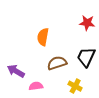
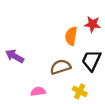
orange semicircle: (43, 37) -> (71, 36), moved
purple arrow: (16, 71) -> (15, 56), moved

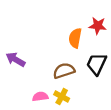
yellow cross: (80, 91) -> (62, 97), moved

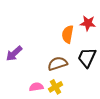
purple arrow: (16, 59) -> (14, 53), turned -72
yellow cross: (62, 97) -> (56, 87), turned 32

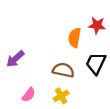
brown semicircle: (58, 64) -> (63, 70), turned 30
pink semicircle: (36, 87) -> (29, 95), moved, turned 136

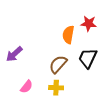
brown semicircle: (63, 70) -> (58, 64), turned -60
yellow cross: (61, 96) -> (56, 88), turned 32

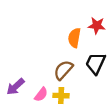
purple arrow: (14, 54) -> (15, 87), moved
pink semicircle: (27, 87) -> (41, 94), moved

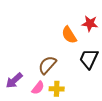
orange semicircle: (74, 38) -> (69, 35), turned -42
brown semicircle: (63, 70) -> (47, 65), moved

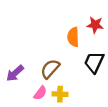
orange semicircle: (69, 35) -> (73, 37), turned 30
purple arrow: (14, 81) -> (15, 73), moved

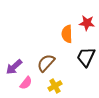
pink semicircle: (40, 93) -> (26, 83), moved
yellow cross: (60, 94) -> (55, 86), turned -32

